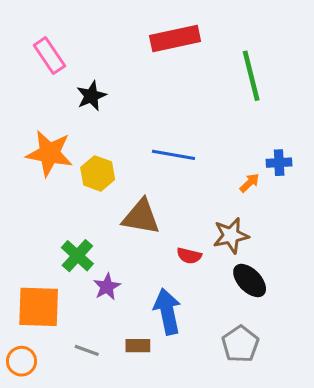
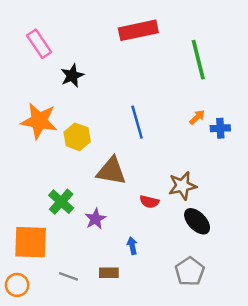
blue line: (174, 155) -> (137, 122), turned 64
orange arrow: (250, 183) -> (197, 117), moved
purple star: (107, 287) -> (95, 219), moved
blue arrow: (167, 312) -> (132, 246), size x0.5

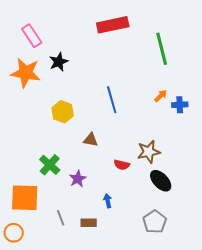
orange star: (39, 121) -> (26, 73), moved
brown triangle: (111, 171) -> (91, 140), size x0.6
gray line: (68, 276) -> (61, 218), moved, turned 49

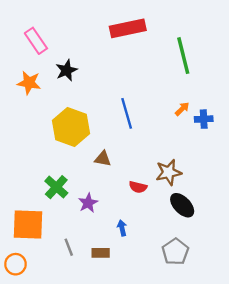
orange star: (26, 73) -> (29, 83), size x0.7
yellow hexagon: (63, 112) -> (71, 127), size x1.5

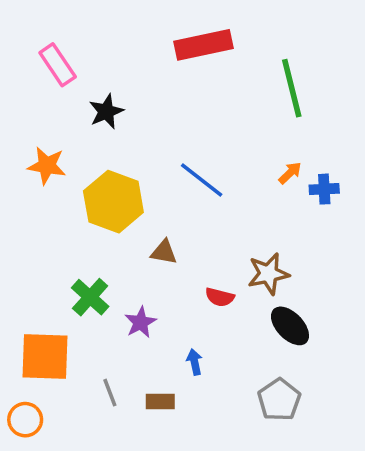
orange star: (29, 83) -> (47, 166), moved
blue line: (127, 113) -> (202, 180), turned -36

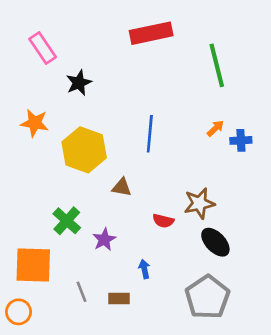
blue line: (202, 180) -> (150, 134), turned 57
gray pentagon: (279, 400) -> (207, 297), size x1.4

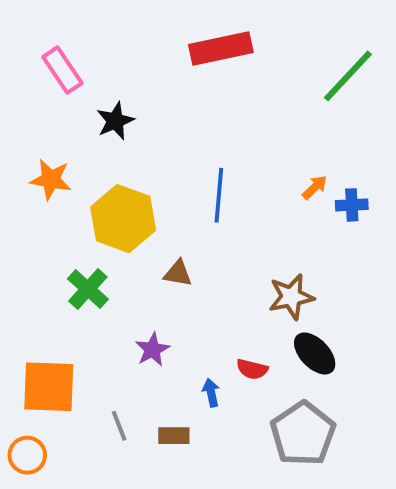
green line: (217, 65) -> (348, 76), moved, turned 57
green cross: (67, 221) -> (88, 289), moved
red semicircle: (163, 221) -> (252, 369), moved

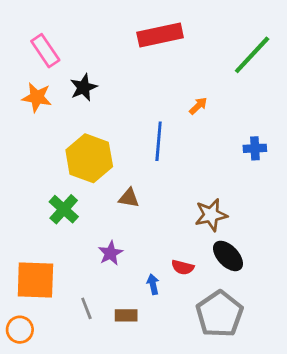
orange star: (51, 180) -> (37, 97), moved
orange arrow: (315, 187) -> (198, 106), moved

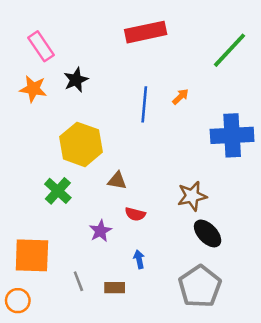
blue line: (159, 141) -> (144, 104), moved
blue cross: (255, 148) -> (232, 135), size x2.0
red semicircle: (183, 267) -> (135, 214), moved

